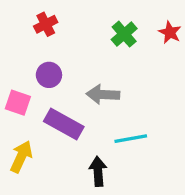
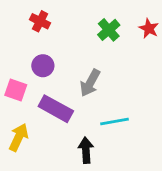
red cross: (46, 24) -> (40, 21), turned -36
gray arrow: (103, 95) -> (90, 83), turned -64

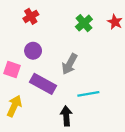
red cross: (40, 21) -> (31, 16), turned 32

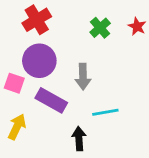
red cross: (31, 16) -> (37, 20), size x1.5
purple circle: (33, 51) -> (39, 61), size x1.6
gray arrow: (70, 64) -> (83, 77), turned -30

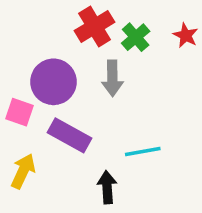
red cross: (37, 20) -> (95, 26), moved
gray arrow: (83, 77) -> (112, 78), moved

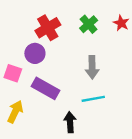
red cross: (95, 26) -> (48, 28), moved
gray arrow: (112, 78) -> (92, 67), moved
purple circle: (53, 82) -> (35, 53), size x0.7

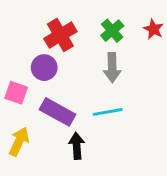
gray arrow: (92, 67) -> (112, 68), moved
cyan line: (93, 99) -> (108, 112), moved
black arrow: (70, 122) -> (77, 146), moved

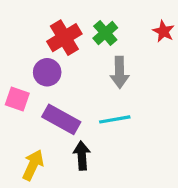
green cross: (112, 31) -> (105, 33), moved
yellow arrow: (19, 141) -> (33, 165), moved

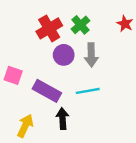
purple circle: (47, 72) -> (64, 55), moved

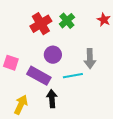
purple circle: (64, 55) -> (53, 55), moved
gray arrow: (91, 55) -> (90, 59), moved

